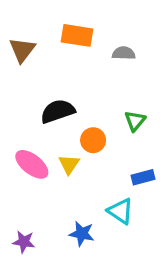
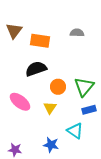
orange rectangle: (77, 35) -> (40, 41), moved
green triangle: (135, 121) -> (84, 87), moved, size x1.5
yellow triangle: (69, 164) -> (50, 108), moved

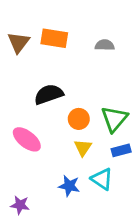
orange rectangle: (40, 41) -> (54, 38), moved
yellow triangle: (50, 108) -> (83, 148), moved
blue star: (51, 145) -> (69, 186), moved

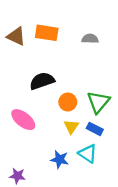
brown triangle: (19, 42) -> (16, 36), turned -42
blue rectangle: (121, 150) -> (95, 129), moved, turned 42

